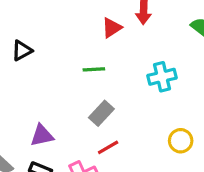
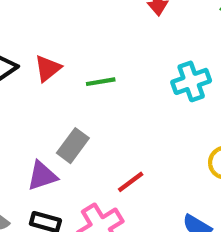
red triangle: (112, 28) -> (48, 68), moved
gray rectangle: (101, 113) -> (73, 146), moved

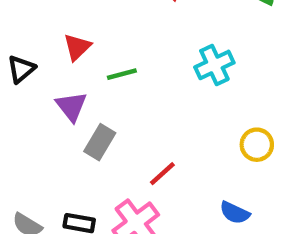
red triangle: (48, 68) -> (77, 47), moved
purple triangle: (42, 176) -> (71, 106), moved, turned -44

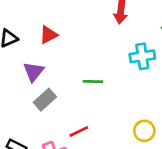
cyan cross: (214, 65) -> (142, 56), moved
green line: (122, 74) -> (93, 82), moved

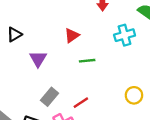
red triangle: (48, 35) -> (72, 35), moved
gray rectangle: (45, 100) -> (49, 97), moved

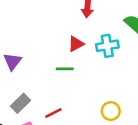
red triangle: (72, 35) -> (76, 44), moved

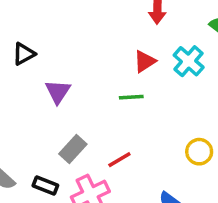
cyan cross: (107, 46) -> (189, 61), turned -35

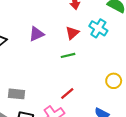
purple triangle: (58, 92) -> (36, 34), moved, turned 42
gray rectangle: (73, 149) -> (17, 94), moved, turned 63

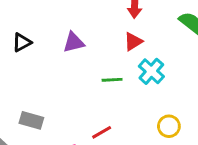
cyan cross: (98, 28) -> (151, 71), moved
red triangle: (72, 33) -> (133, 42), moved

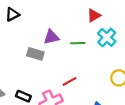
purple triangle: (74, 42) -> (51, 37), moved
gray rectangle: (31, 120) -> (35, 54), moved

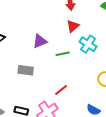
purple triangle: (51, 37) -> (40, 41), moved

